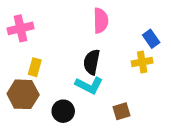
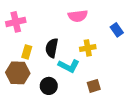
pink semicircle: (101, 21) -> (78, 16), turned 84
black semicircle: (92, 62) -> (52, 48), moved
yellow cross: (142, 62) -> (88, 48), moved

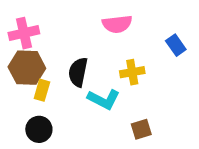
yellow rectangle: (27, 52) -> (42, 90), moved
brown hexagon: (18, 73) -> (27, 68), moved
black circle: (49, 86) -> (39, 129), moved

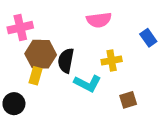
brown hexagon: (27, 68) -> (41, 54), moved
black circle: (39, 129) -> (14, 104), moved
brown square: (141, 129) -> (128, 100), moved

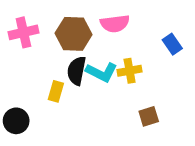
brown hexagon: (41, 54) -> (74, 34), moved
yellow rectangle: (35, 76) -> (56, 91), moved
cyan L-shape: (87, 83) -> (102, 72), moved

